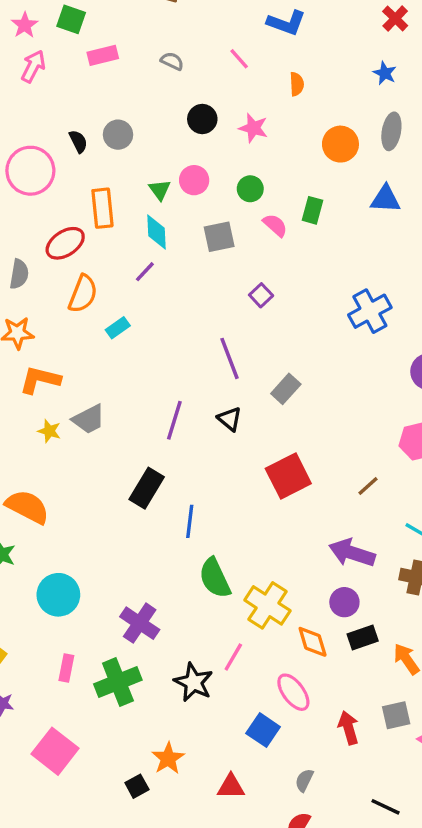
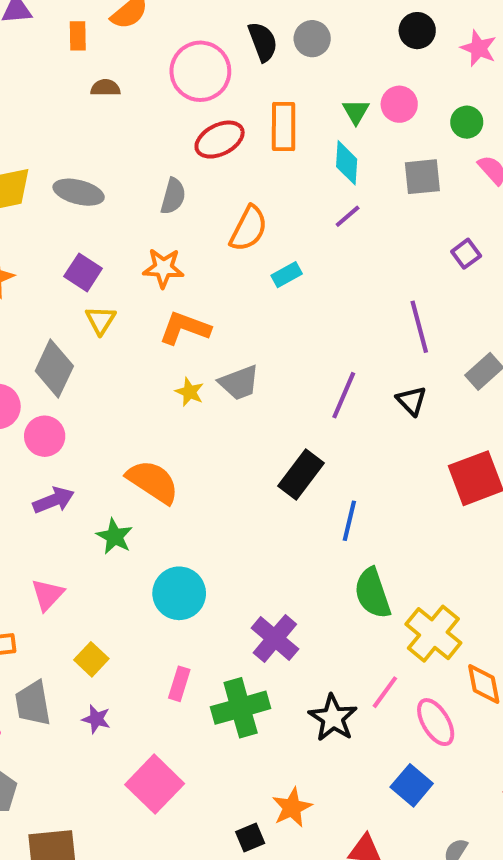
black semicircle: (78, 141) -> (263, 42), size x1.4
red ellipse: (65, 243) -> (220, 140), moved
purple line: (145, 272) -> (348, 216), moved
pink ellipse: (293, 692) -> (436, 722), moved

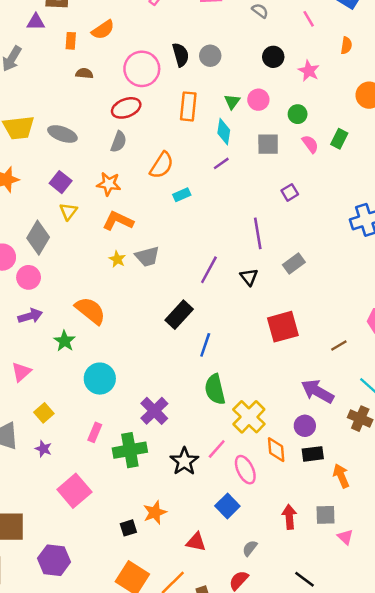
red ellipse: (220, 140) -> (126, 108), moved

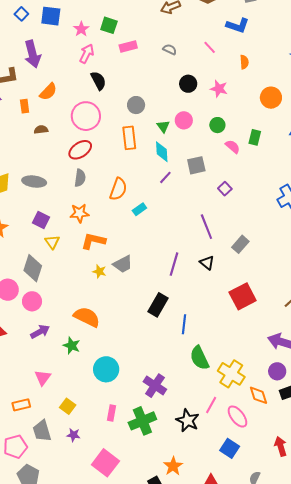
black semicircle: (181, 55) -> (98, 81), moved
gray circle: (210, 56) -> (136, 105), moved
gray square: (268, 144) -> (196, 165), moved

